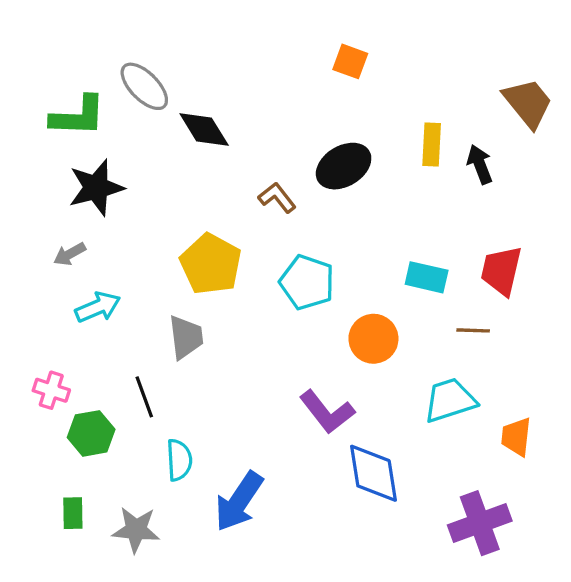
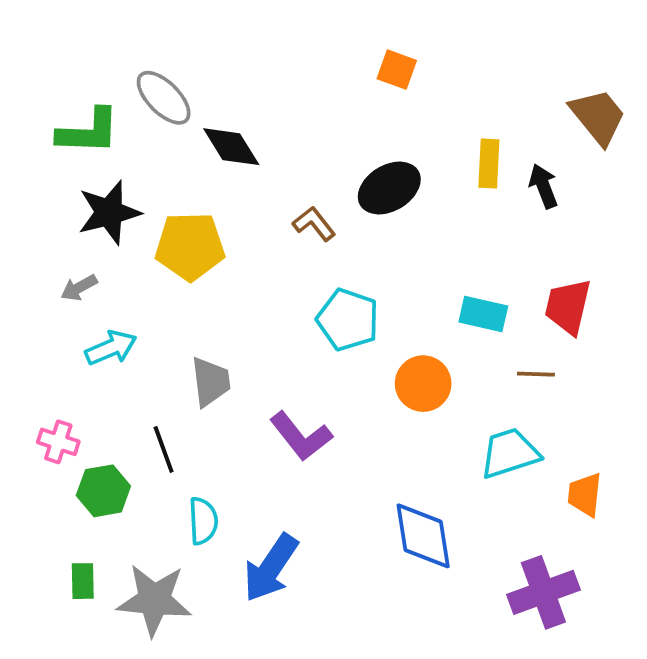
yellow pentagon: (211, 264) -> (190, 246), moved, turned -30
purple L-shape: (327, 412) -> (301, 436), moved
gray star: (136, 530) -> (154, 600), size x1.4

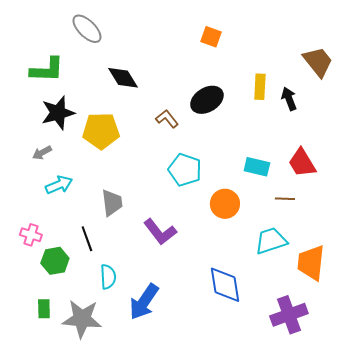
gray ellipse: (164, 98) -> (87, 29), moved
red trapezoid: (568, 306) -> (302, 163), turned -44
orange trapezoid: (585, 495) -> (311, 263), size x1.5

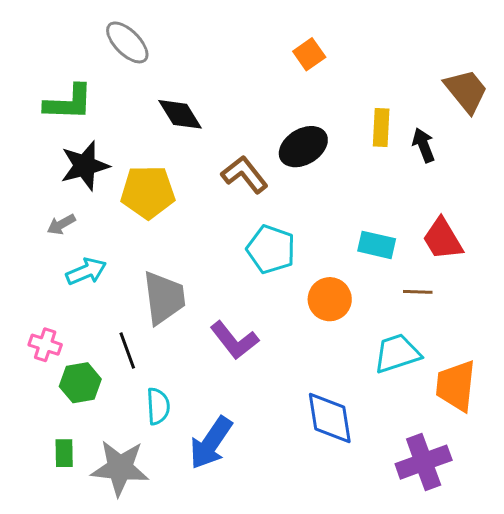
orange square: (211, 37) -> (309, 54), turned 35
brown L-shape: (167, 119) -> (245, 175), size x1.4
gray trapezoid: (112, 203) -> (164, 298), size x1.4

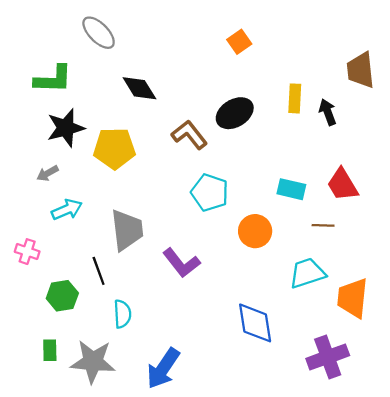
brown trapezoid: (466, 91) -> (361, 70), turned -147
pink cross: (45, 345) -> (27, 252), moved
blue arrow: (211, 443) -> (163, 368), moved

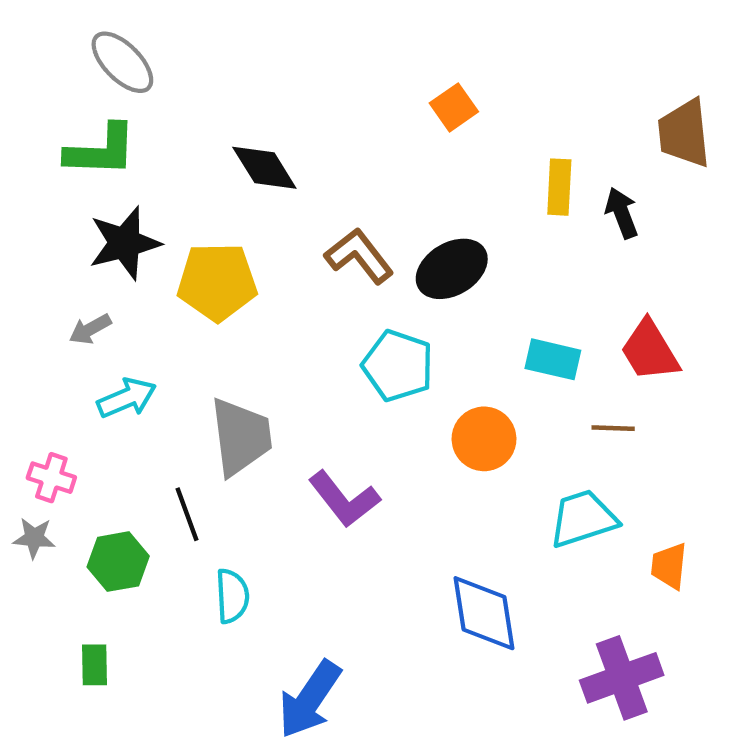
gray ellipse: (99, 33) -> (122, 62), moved
orange square: (239, 42) -> (454, 107), moved
black ellipse: (235, 113) -> (452, 269), moved
orange trapezoid: (353, 298) -> (669, 566), size x0.6
gray star: (93, 362) -> (34, 538), moved, size x0.5

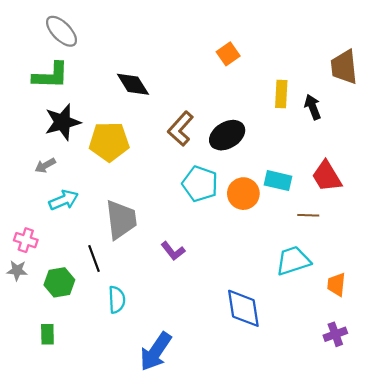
brown L-shape: (359, 256) -> (181, 129), turned -100
orange circle: (484, 439) -> (243, 194), moved
purple L-shape: (344, 499) -> (173, 251), size x0.7
purple cross: (622, 678) -> (335, 334), moved, size x0.6

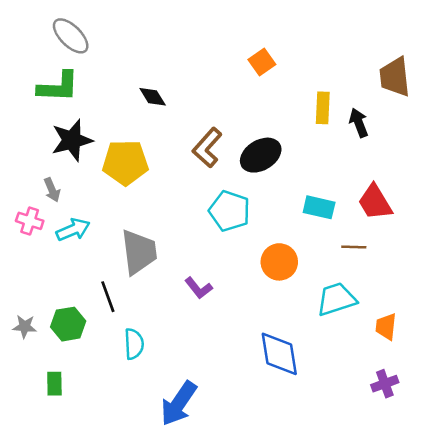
black diamond: (133, 84) -> (153, 97), size x0.7
gray arrow: (45, 165) -> (52, 190), turned -84
orange circle: (243, 194) -> (279, 262), moved
pink cross: (26, 240) -> (30, 221), moved
gray star: (17, 270) -> (25, 326), moved

